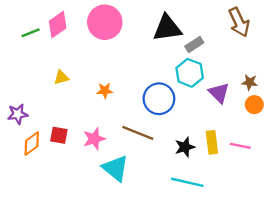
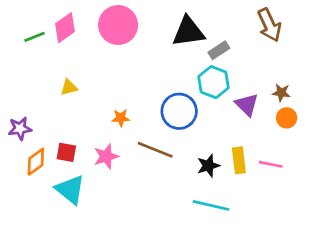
orange star: (105, 90) -> (121, 118), moved
cyan triangle: (115, 168) -> (70, 190), moved

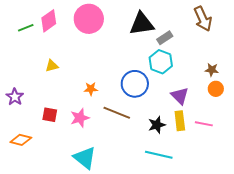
purple triangle: (247, 105) -> (180, 96), moved
purple star: (20, 129) -> (15, 97), turned -30
orange diamond: (36, 162) -> (21, 140), moved, turned 50
cyan triangle: (70, 190) -> (85, 158), moved

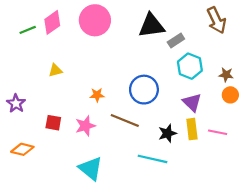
cyan hexagon: (161, 62) -> (190, 66), moved
cyan line: (159, 155) -> (153, 159), moved

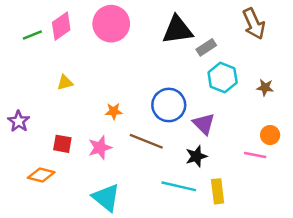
orange circle: (230, 95) -> (270, 135), moved
purple triangle: (192, 102) -> (204, 124), moved
yellow rectangle: (192, 129) -> (218, 191), moved
orange diamond: (22, 149) -> (41, 175), moved

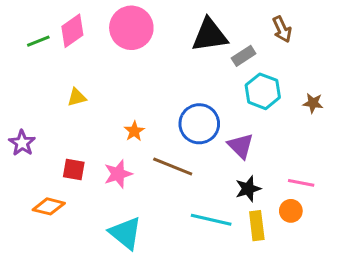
brown arrow: (254, 24) -> (282, 29), moved, size x0.7
orange star: (114, 111) -> (134, 131), turned -30
orange circle: (270, 135) -> (291, 211), moved
black star: (196, 156) -> (248, 189), moved

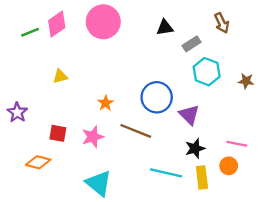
black triangle: (210, 35) -> (165, 28), size x0.6

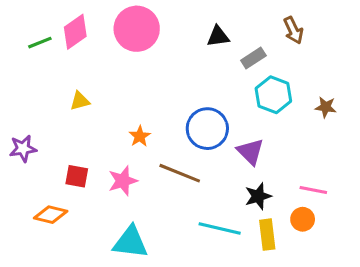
purple star: (17, 112) -> (23, 149), turned 30
cyan triangle: (99, 183) -> (131, 242), turned -32

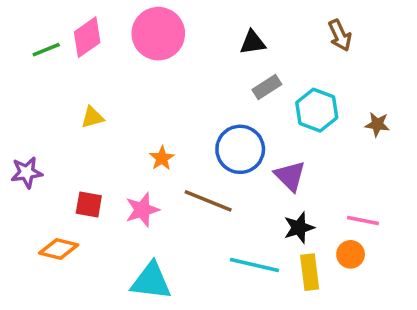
gray rectangle: (253, 58) -> (267, 87), moved

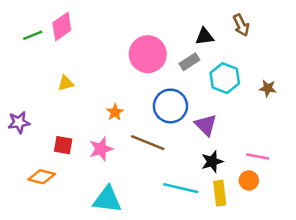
pink circle: (158, 34) -> (148, 54), moved
black triangle: (253, 42) -> (205, 36), moved

